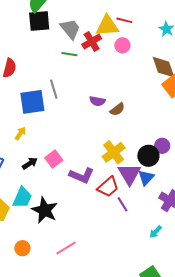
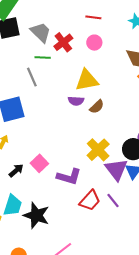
yellow triangle: (107, 26) -> (87, 80), moved
gray line: (54, 89) -> (32, 77), moved
red trapezoid: (108, 187) -> (90, 200), moved

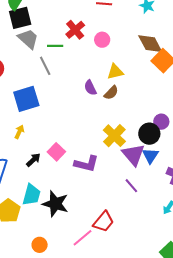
gray trapezoid: (41, 32) -> (28, 39), moved
pink circle: (94, 43) -> (102, 40), moved
yellow triangle: (87, 80) -> (115, 72), moved, size x0.7
purple semicircle: (76, 101) -> (90, 88), turned 63
red trapezoid: (90, 200) -> (103, 222), moved

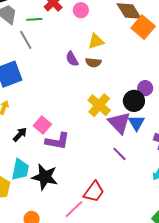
brown semicircle: (111, 93) -> (93, 62), turned 56
purple L-shape: (86, 164) -> (57, 141), moved

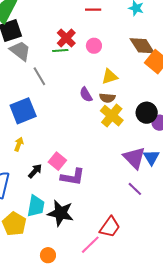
green line: (34, 19) -> (60, 51), moved
black circle: (134, 101) -> (147, 113), moved
yellow cross: (99, 105) -> (112, 116), moved

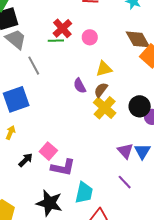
brown semicircle: (107, 98) -> (101, 90), turned 119
purple triangle: (134, 158) -> (125, 151), size x0.7
cyan trapezoid: (36, 206) -> (84, 193), moved

